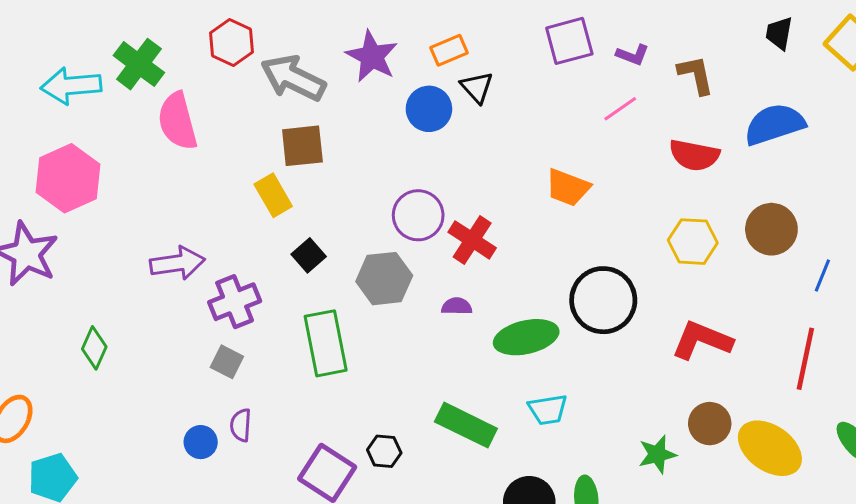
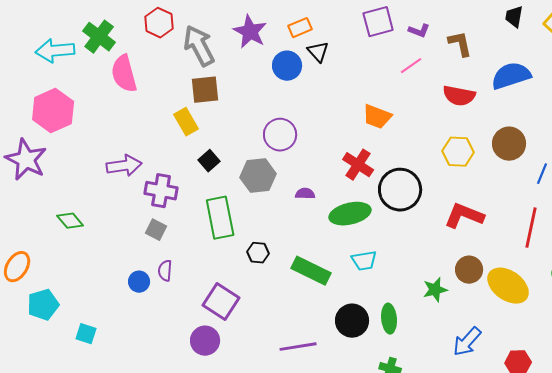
gray arrow: (293, 78) -> (199, 46), turned 36
red cross: (472, 240) -> (358, 165), moved
purple cross: (235, 302) -> (161, 191), turned 32
green diamond: (94, 348) -> (70, 221), turned -64
black hexagon: (384, 451) -> (258, 253), moved

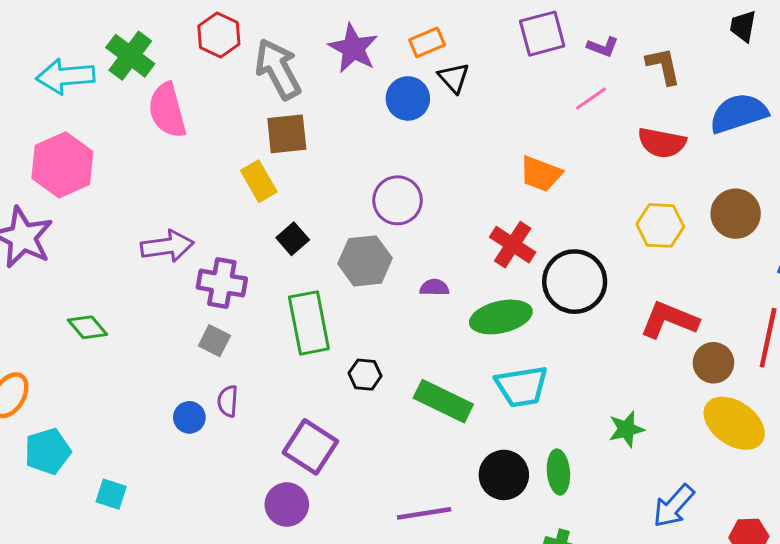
cyan trapezoid: (364, 261) -> (522, 386), size x1.4
brown circle: (469, 270) -> (713, 363), moved

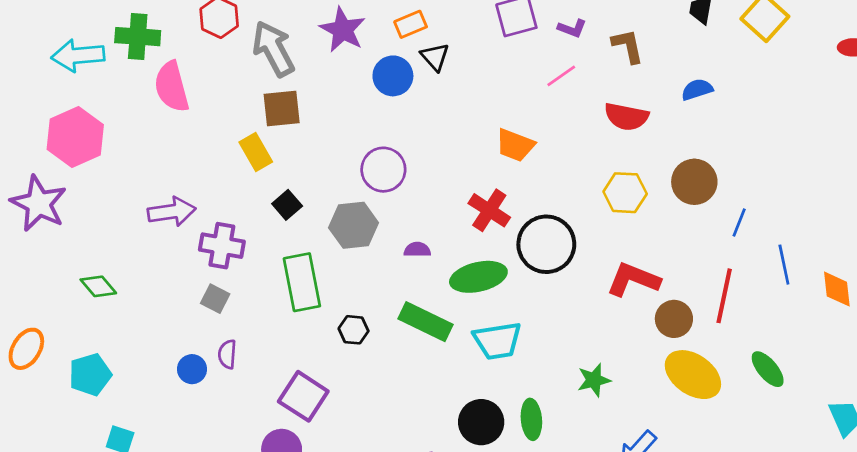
green cross: (130, 56) -> (138, 37), turned -33
blue semicircle: (739, 113) -> (697, 89), size x0.6
green rectangle: (443, 401) -> (425, 322), moved
cyan pentagon: (48, 451) -> (90, 375), moved

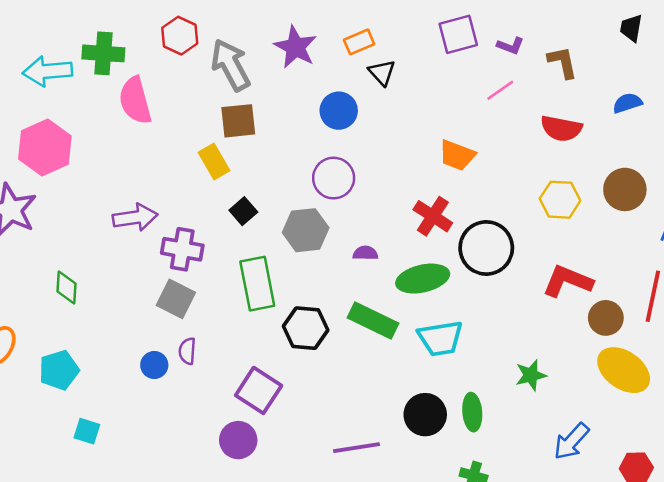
blue circle: (393, 76) -> (339, 111), moved
green diamond: (98, 286) -> (67, 287), turned 44
gray square: (215, 299) -> (176, 299), size x1.4
black hexagon: (354, 330) -> (306, 328), size x1.6

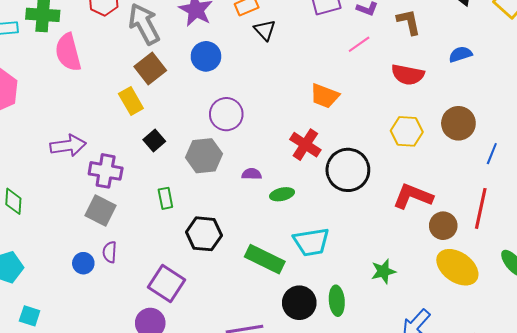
blue circle: (339, 111) -> (206, 56), moved
brown square: (238, 121) -> (150, 69), turned -32
green ellipse: (423, 279) -> (282, 194), moved, size x0.6
green rectangle: (257, 284) -> (165, 198), size x0.5
green rectangle: (373, 320) -> (265, 259), moved

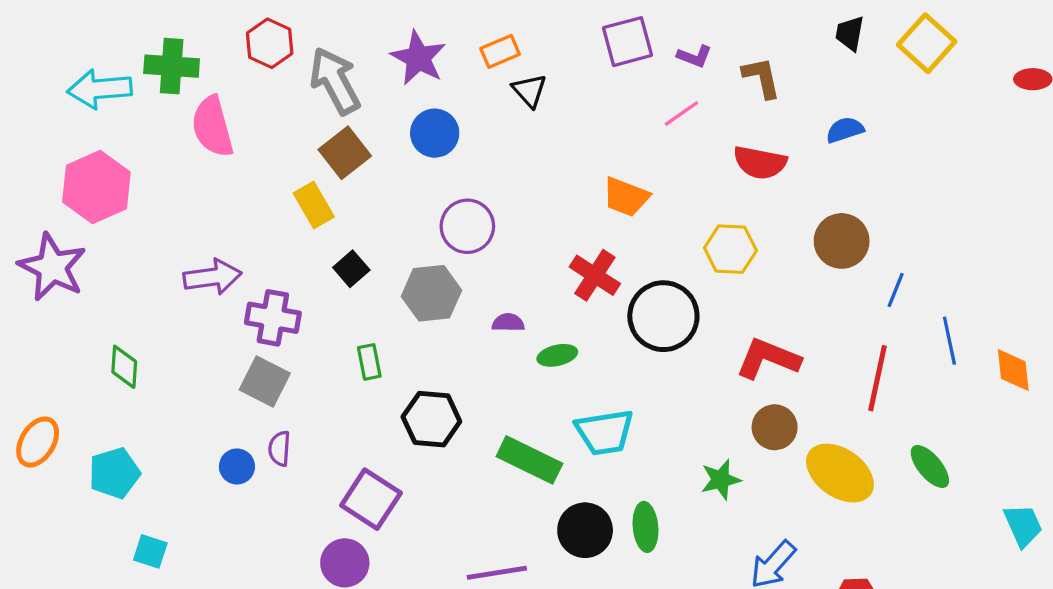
yellow hexagon: (407, 131) -> (730, 249), moved
brown circle: (443, 226) -> (775, 427), moved

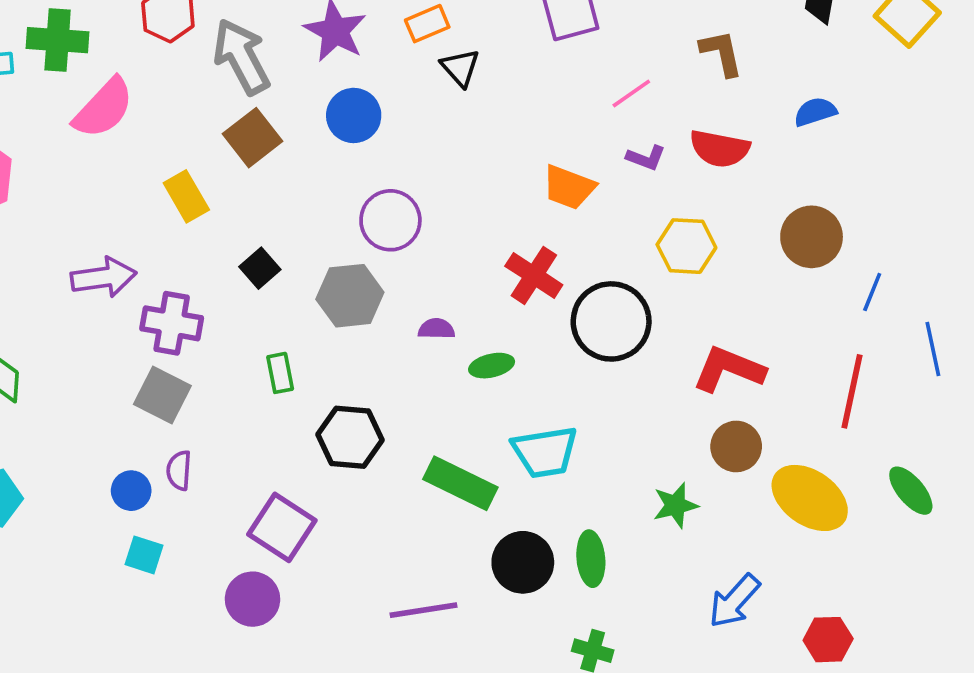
purple L-shape: (695, 56) -> (646, 158), moved
pink semicircle: (212, 127) -> (104, 108), turned -122
yellow rectangle: (314, 205) -> (186, 196), moved
cyan square: (150, 551) -> (144, 555), moved

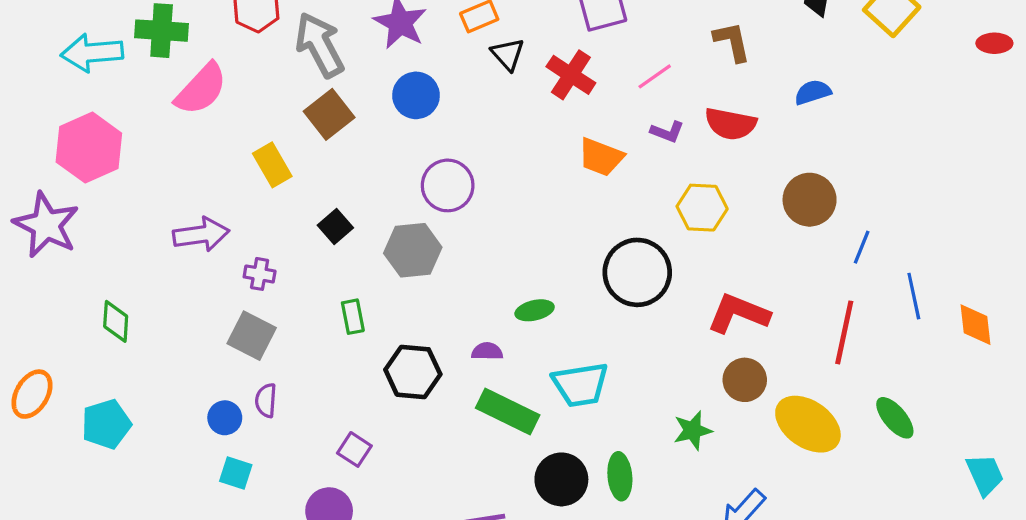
red cross: (534, 275) -> (571, 75), moved
purple cross: (172, 323) -> (260, 274), size x0.6
purple semicircle: (436, 329) -> (487, 351), moved
purple square: (282, 527) -> (354, 449), size x0.6

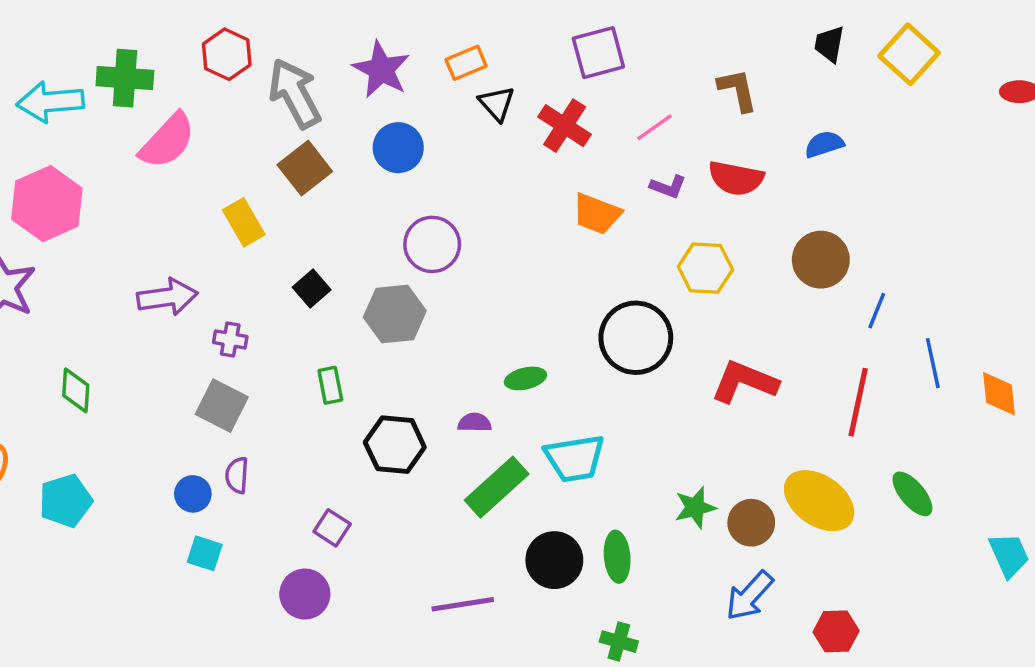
brown circle: (745, 380) -> (751, 523), moved
green rectangle: (508, 411) -> (497, 487), turned -68

